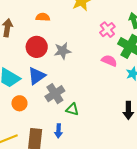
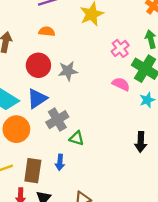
orange circle: (19, 103) -> (16, 129), size x1.5

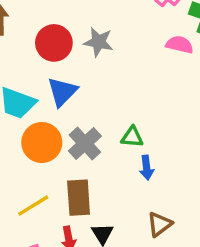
gray star: (68, 71) -> (98, 42), turned 30
gray cross: (57, 120) -> (85, 143), moved
blue arrow: (60, 162) -> (147, 168), moved

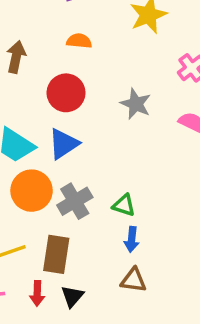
gray star: (98, 42) -> (136, 104), moved
brown triangle: (160, 224) -> (134, 280), moved, turned 32

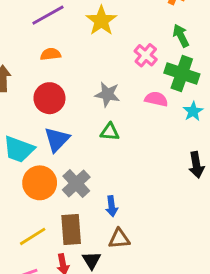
green triangle: (124, 205) -> (110, 132), moved
blue arrow: (132, 239) -> (112, 206), moved
brown triangle: (134, 280) -> (119, 239), moved

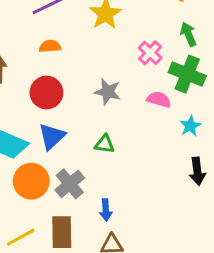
cyan star: (193, 111) -> (190, 126), moved
green triangle: (110, 132) -> (105, 144), moved

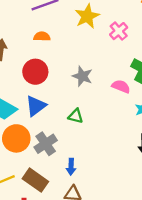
pink cross: (150, 53) -> (119, 31), moved
brown rectangle: (62, 232) -> (35, 180), turned -60

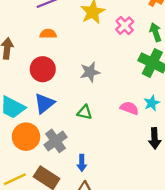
gray star: (82, 76) -> (90, 72), turned -30
pink semicircle: (121, 86) -> (129, 108), moved

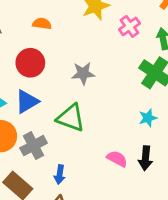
pink semicircle: (129, 108) -> (117, 159), moved
green triangle: (85, 112) -> (71, 118), size x1.6

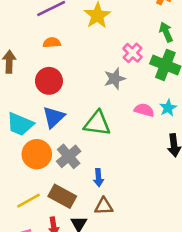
pink cross: (129, 26) -> (133, 53), moved
gray star: (83, 73) -> (115, 79), moved
pink semicircle: (117, 159) -> (144, 110), moved

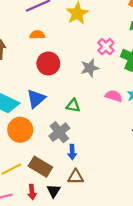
red circle: (49, 81) -> (48, 63), moved
green triangle: (97, 123) -> (73, 106), size x0.6
gray cross: (69, 156) -> (59, 132), moved

